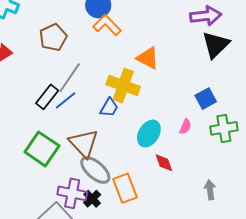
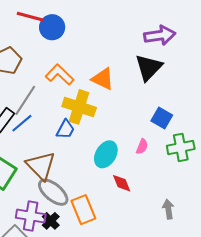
orange L-shape: (107, 25) -> (60, 75), moved
black triangle: (216, 45) -> (149, 67), moved
blue square: (206, 99) -> (162, 118), turned -30

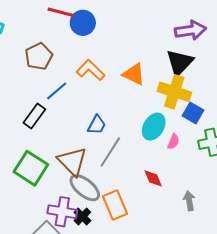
gray line: (25, 100) -> (110, 152), moved
yellow cross: (79, 107) -> (174, 92), moved
blue line: (22, 123) -> (57, 91), moved
cyan ellipse: (106, 154) -> (154, 127), moved
gray arrow: (168, 209) -> (189, 201), moved

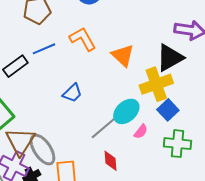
yellow cross: (174, 92) -> (156, 84), turned 36
gray line: (110, 152) -> (105, 127), moved
brown triangle: (72, 161) -> (20, 142), moved

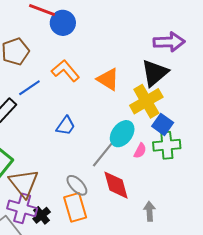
green cross: (177, 144) -> (167, 145), moved
gray ellipse: (42, 150) -> (77, 185), moved, size x0.7
red diamond: (111, 161) -> (116, 185), size x1.5

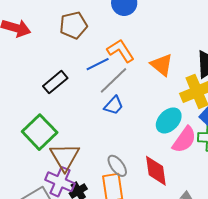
blue line: (29, 88) -> (98, 64), moved
pink semicircle: (140, 151) -> (184, 140), size x1.8
gray line: (104, 153) -> (113, 80), moved

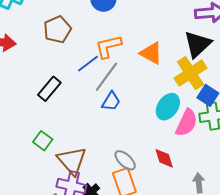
orange L-shape: (121, 51) -> (108, 46), turned -60
green square: (40, 132) -> (43, 141), size x0.6
red diamond: (156, 171) -> (164, 158), size x0.7

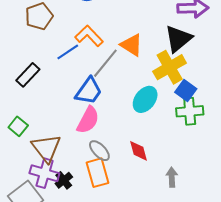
orange L-shape: (108, 46) -> (89, 36), turned 56
gray line: (106, 77) -> (105, 63), moved
blue trapezoid: (111, 101) -> (89, 91), size x1.4
pink semicircle: (187, 123) -> (88, 120), moved

